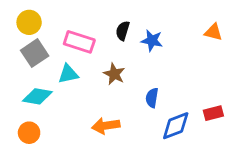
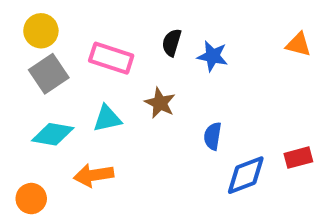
cyan triangle: (68, 74) -> (107, 119), moved
orange arrow: (106, 126) -> (94, 175), moved
orange circle: (29, 133) -> (31, 199), moved

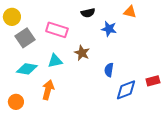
yellow circle: (41, 31) -> (12, 17), moved
black semicircle: (172, 42) -> (88, 13), moved, turned -120
orange triangle: (298, 44) -> (130, 12), moved
orange arrow: (94, 175) -> (48, 90), turned 114

